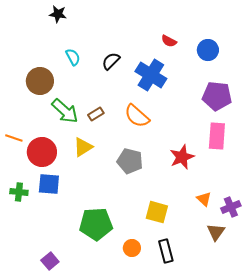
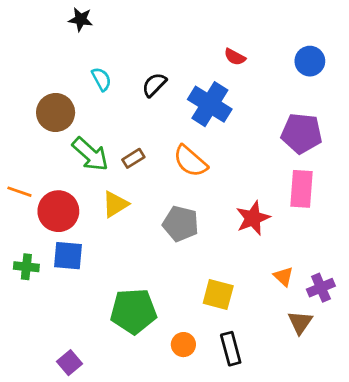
blue circle: (208, 50) -> (310, 61), moved

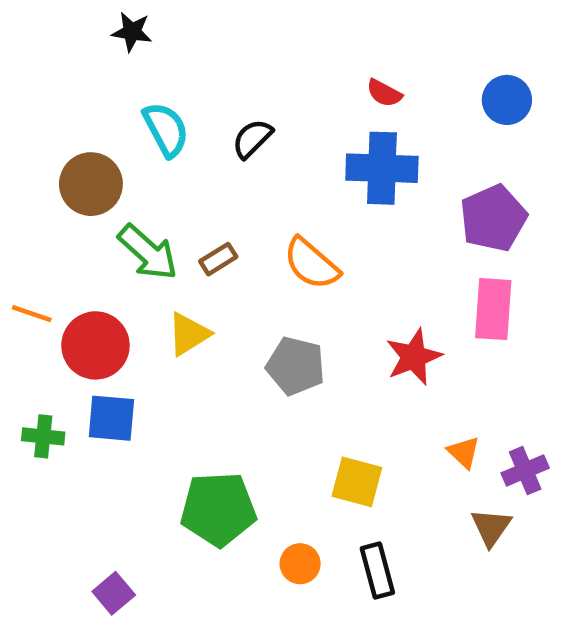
cyan semicircle: (101, 79) -> (166, 130), size x1.4
blue cross: (210, 104) -> (382, 168), moved, turned -30
purple pentagon: (302, 133) -> (493, 218), turned -30

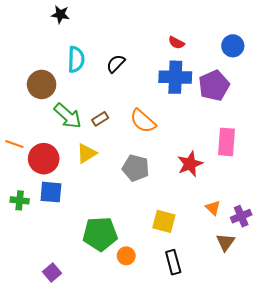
cyan semicircle: (166, 130) -> (76, 59), turned 30
purple pentagon: (493, 218) -> (214, 86), moved
orange circle: (300, 564) -> (126, 256), moved

